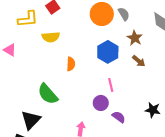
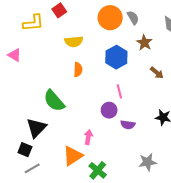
yellow semicircle: (51, 37) -> (74, 42), moved
brown arrow: (139, 61) -> (157, 73), moved
purple semicircle: (119, 117) -> (128, 125), turned 152

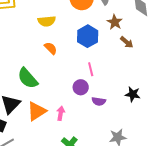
orange semicircle: (78, 70) -> (51, 48), turned -48
brown arrow: (157, 73) -> (127, 42), moved
orange triangle: (73, 156) -> (37, 111), moved

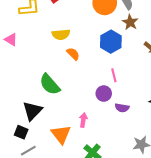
yellow semicircle: (47, 21) -> (61, 34), moved
brown star: (115, 22) -> (130, 22), moved
orange triangle: (37, 111) -> (61, 134), moved, turned -35

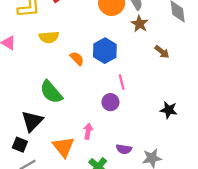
yellow semicircle: (61, 34) -> (49, 37), moved
blue hexagon: (111, 42) -> (105, 51), moved
purple semicircle: (122, 108) -> (124, 149), moved

